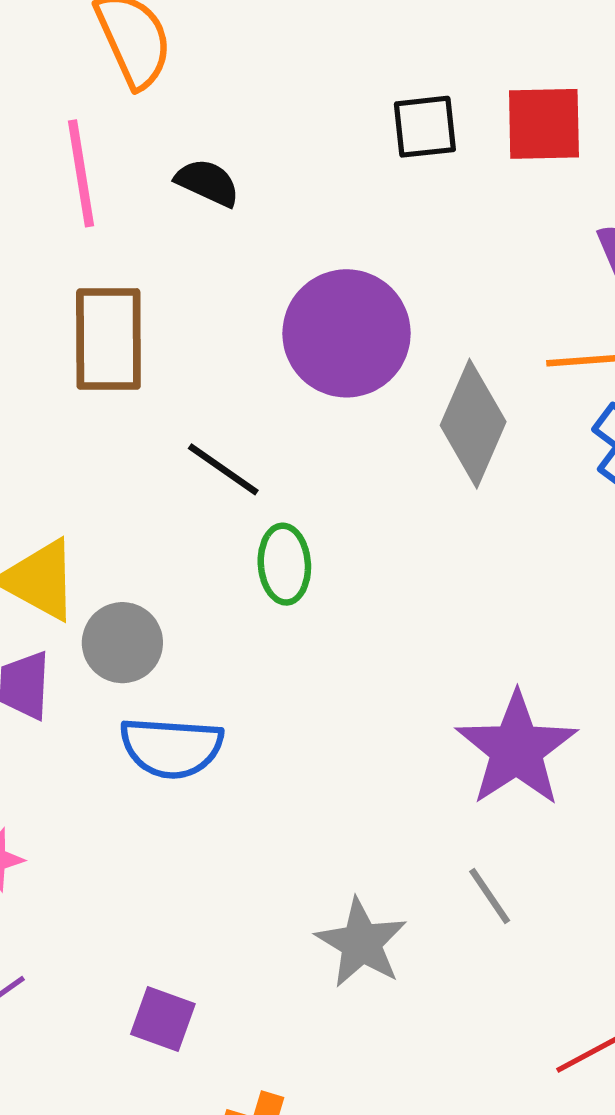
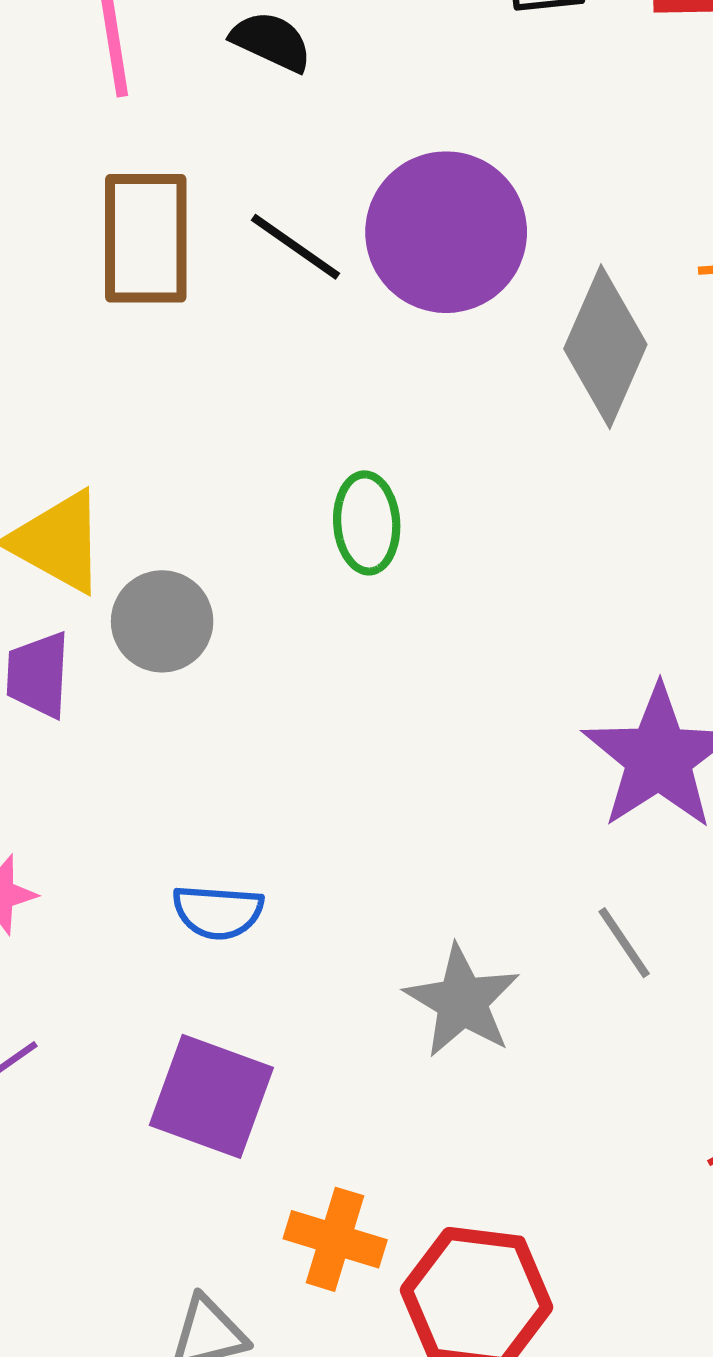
black line: (223, 469) -> (296, 247), moved
blue semicircle: (171, 747) -> (218, 912), moved, size x0.7
purple square: (163, 1019) -> (211, 1096), size x1.5

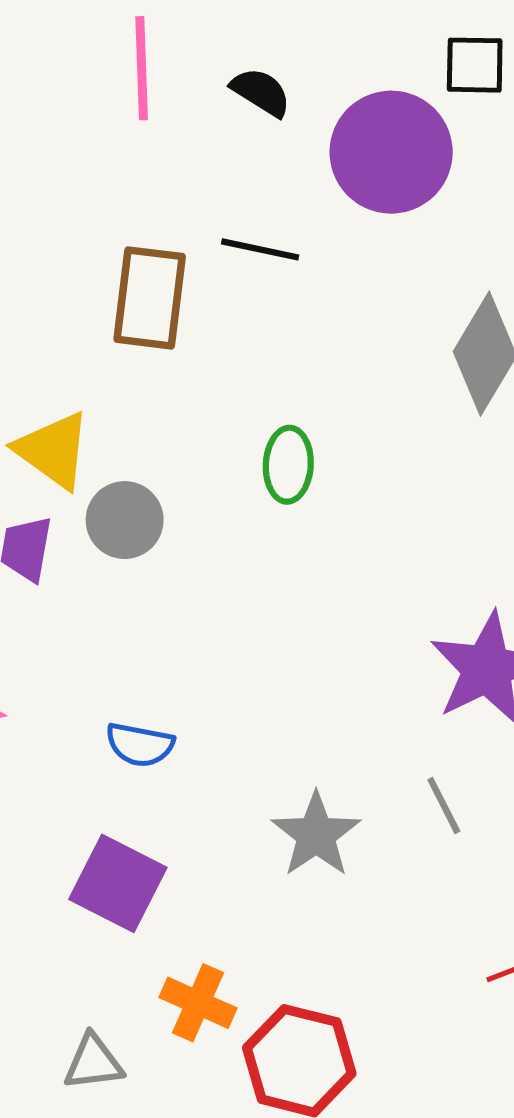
purple circle: (446, 232) -> (391, 152), moved
brown rectangle: (146, 238) -> (150, 298), moved
black line: (296, 247) -> (260, 249), turned -30

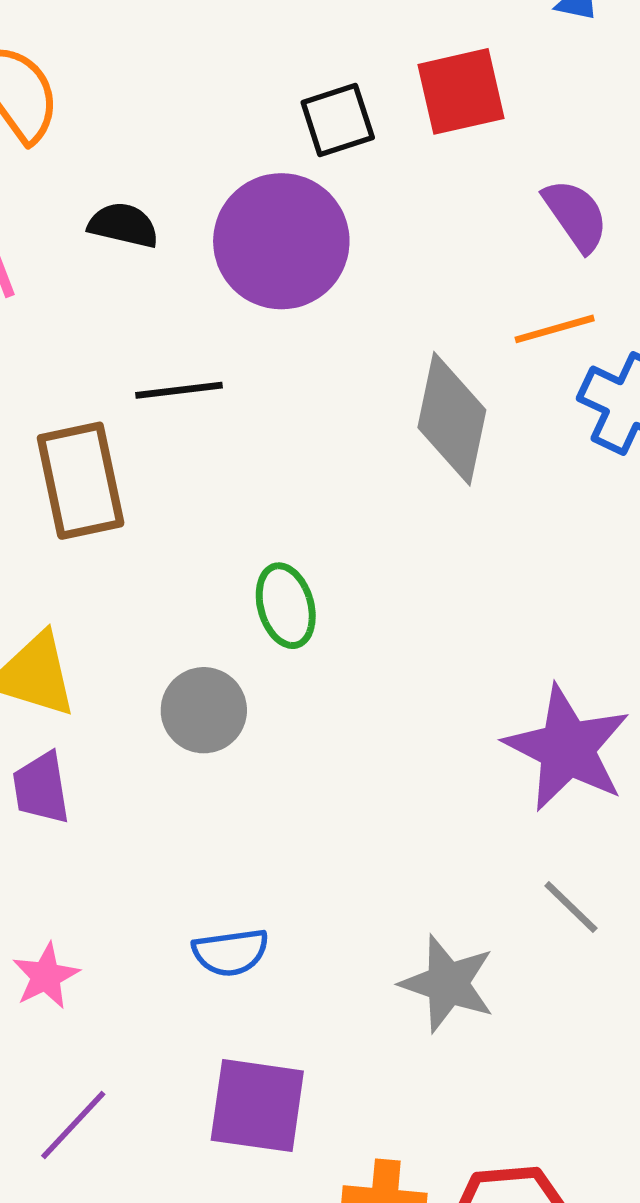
gray circle: (125, 520) -> (204, 710), moved

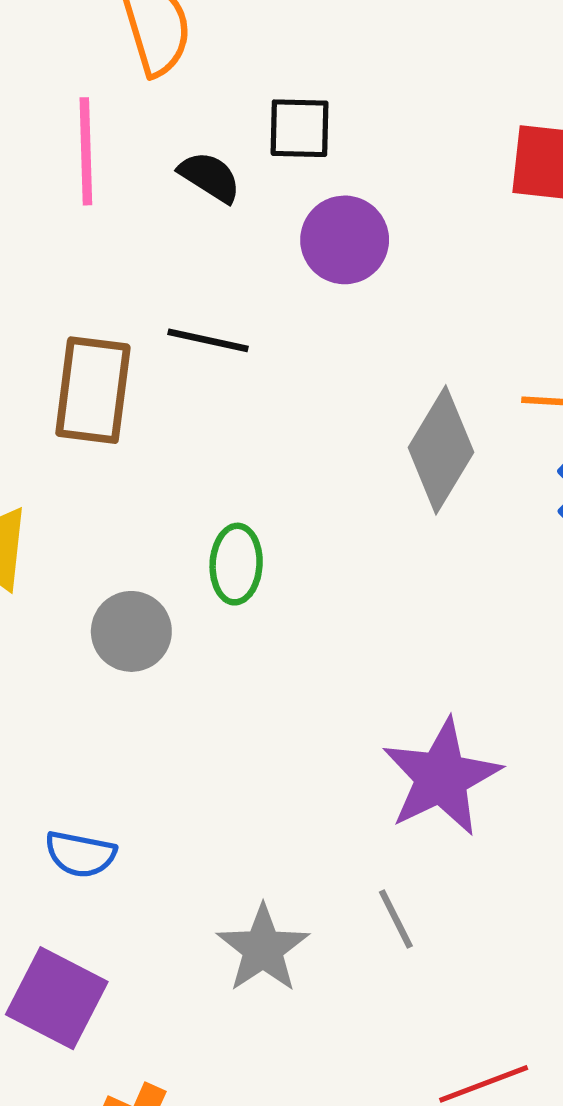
black square: (338, 120) -> (300, 128), moved
purple circle: (281, 241) -> (345, 240), size x0.7

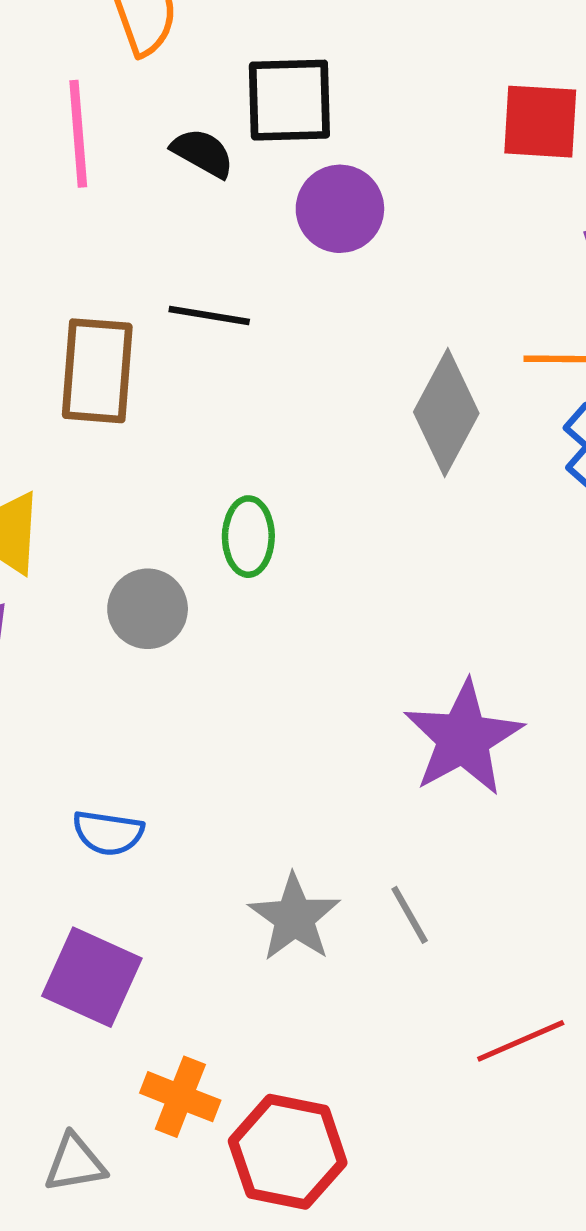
black square: (300, 128) -> (289, 100), size x1.4
gray line: (396, 919) -> (410, 915), moved

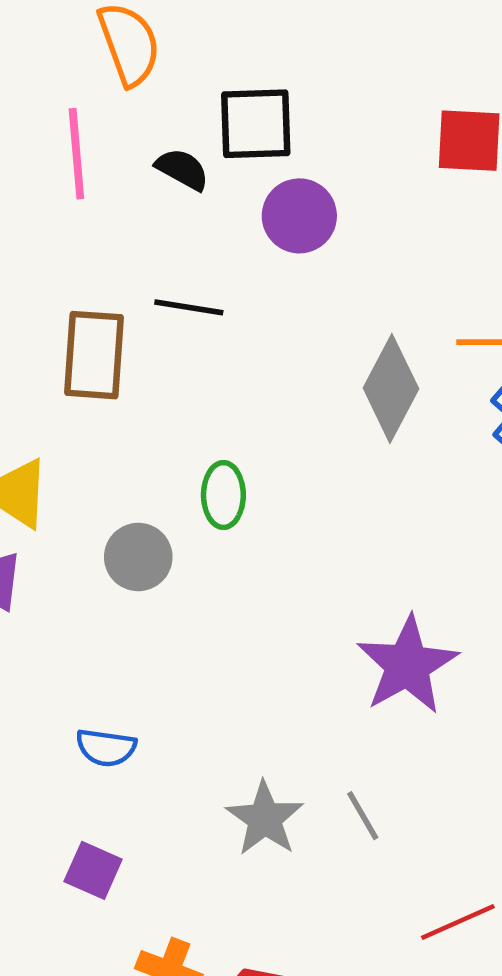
purple square: (92, 977) -> (93, 870), size x0.7

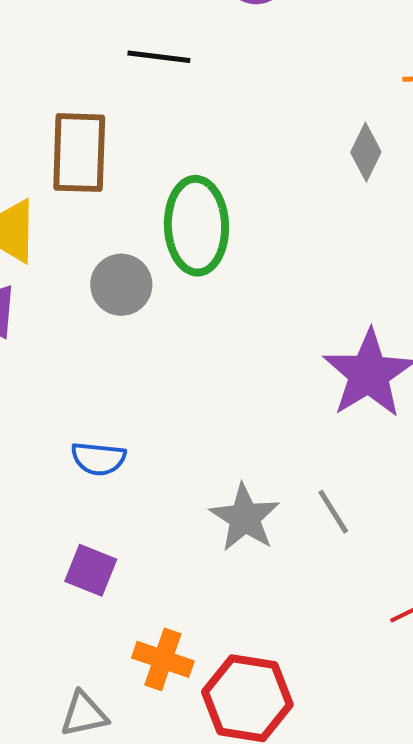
brown rectangle: (94, 355) -> (79, 153), moved
gray diamond: (391, 388) -> (366, 152), moved, size x0.6
green ellipse: (223, 495) -> (196, 226), size x1.6

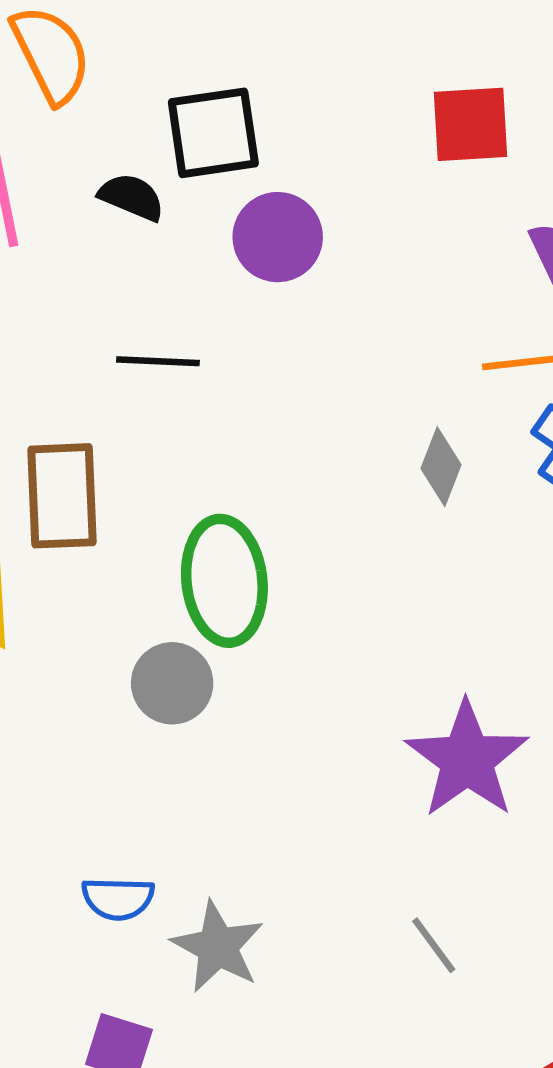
gray circle: (121, 285) -> (172, 683), moved
gray star: (245, 518) -> (218, 947), moved

